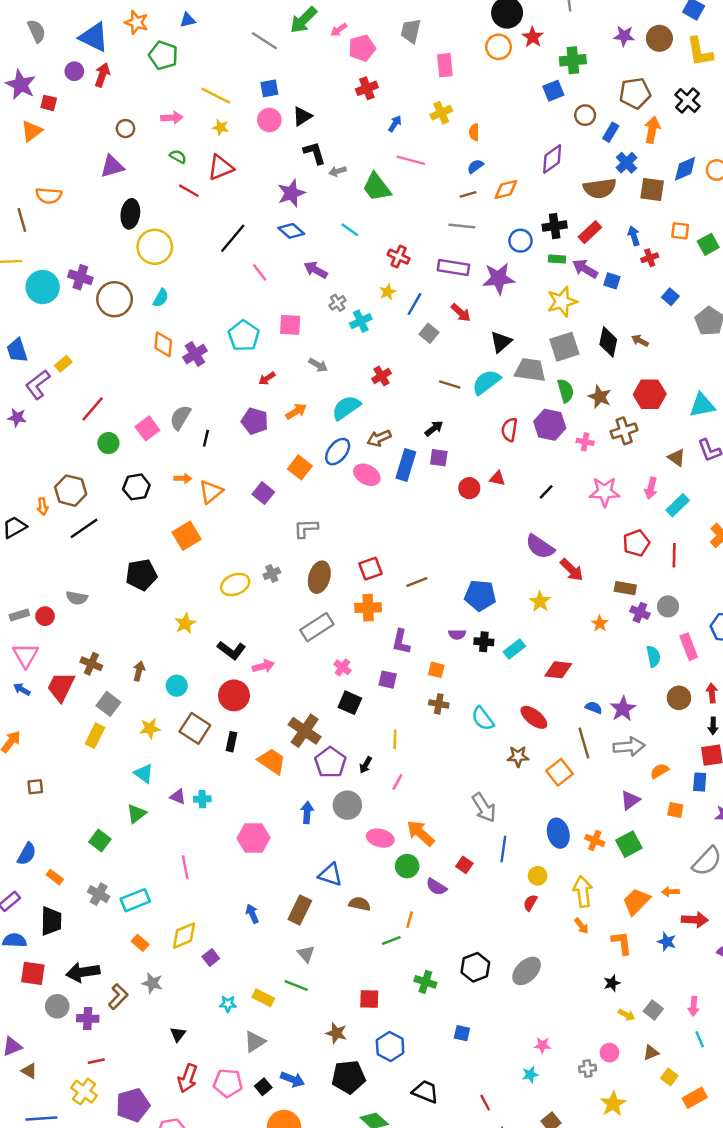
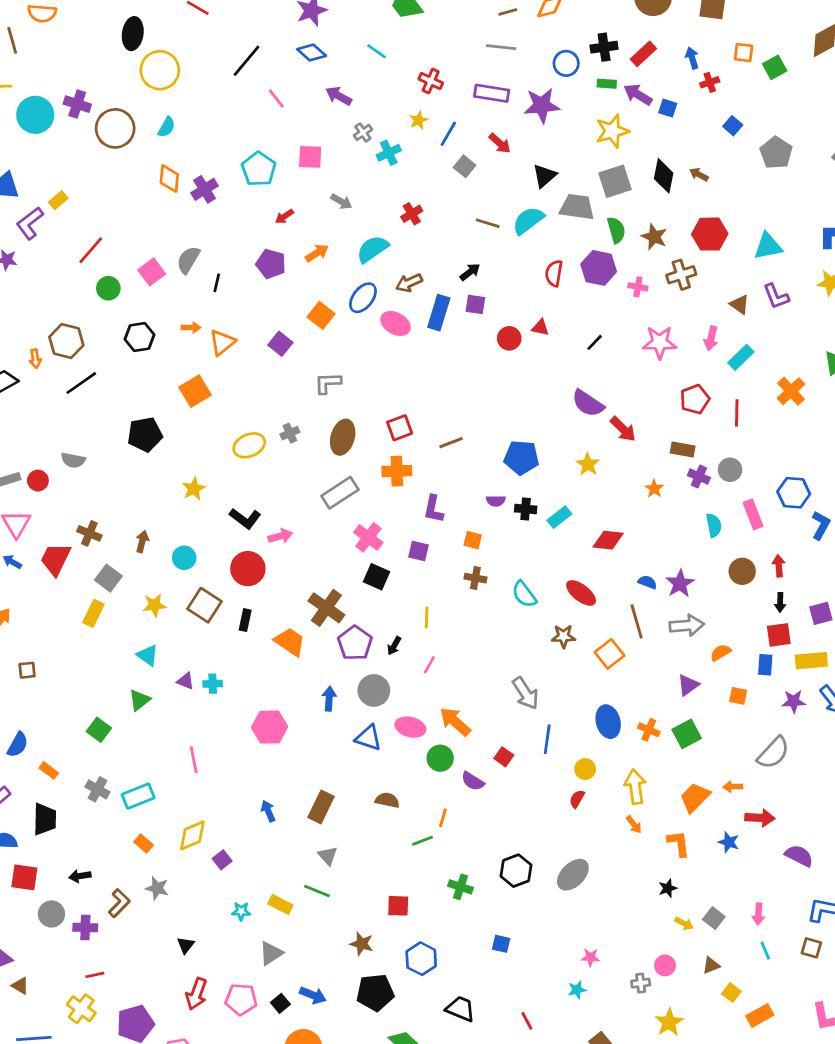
pink cross: (342, 667) -> (368, 537), size x1.5
blue triangle: (330, 875) -> (368, 738), moved
black arrow: (83, 972) -> (80, 876), size x0.6

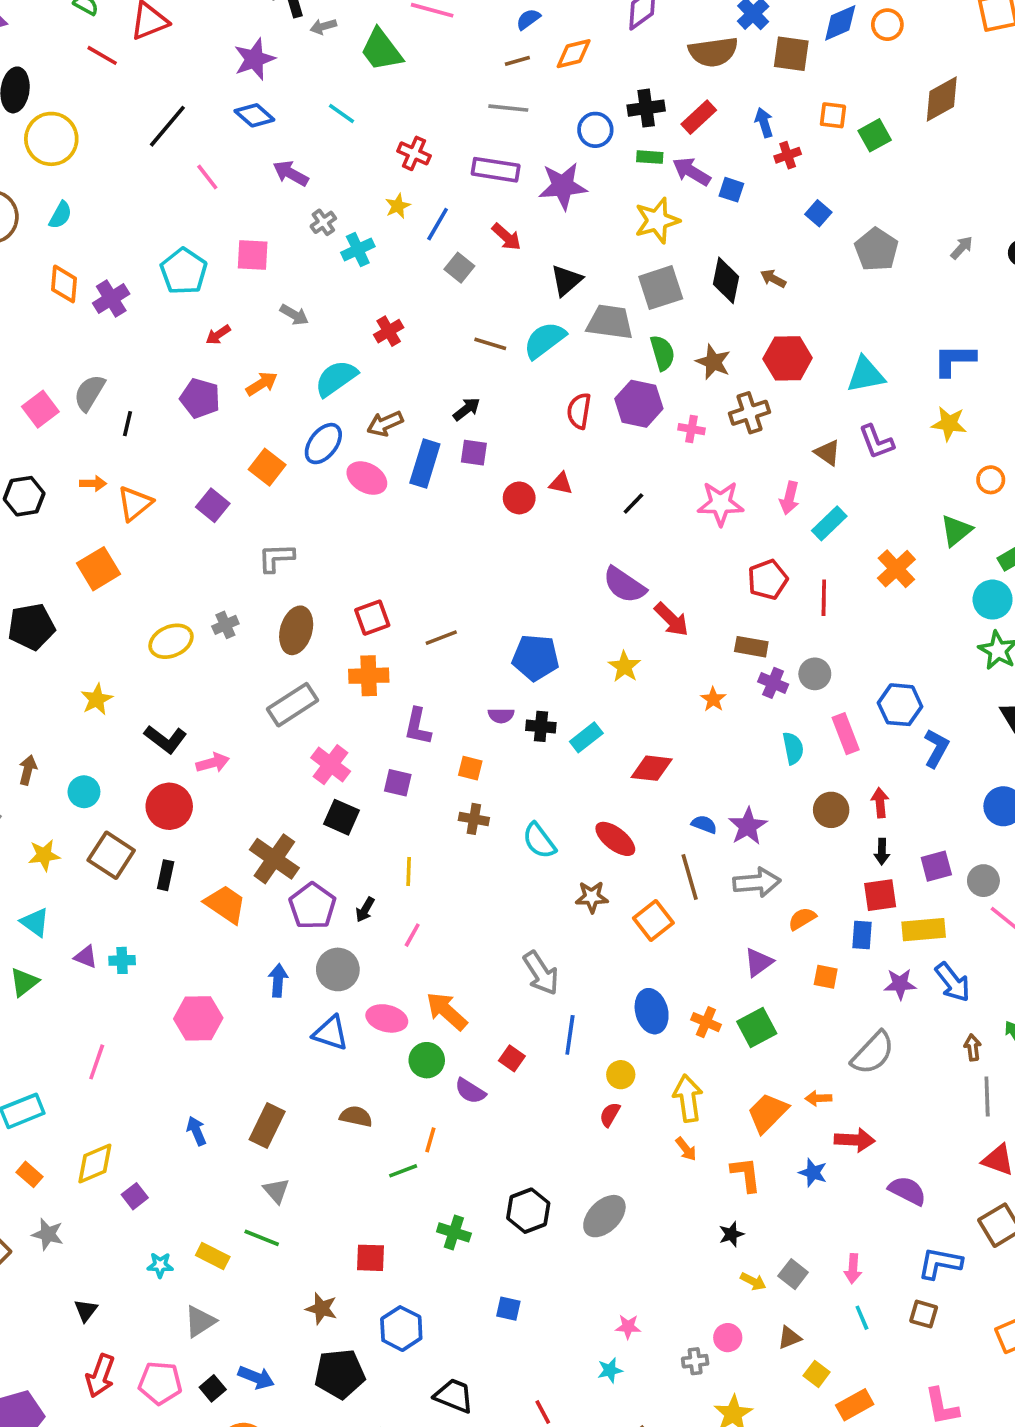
pink line: (194, 760) -> (97, 1062), turned 30

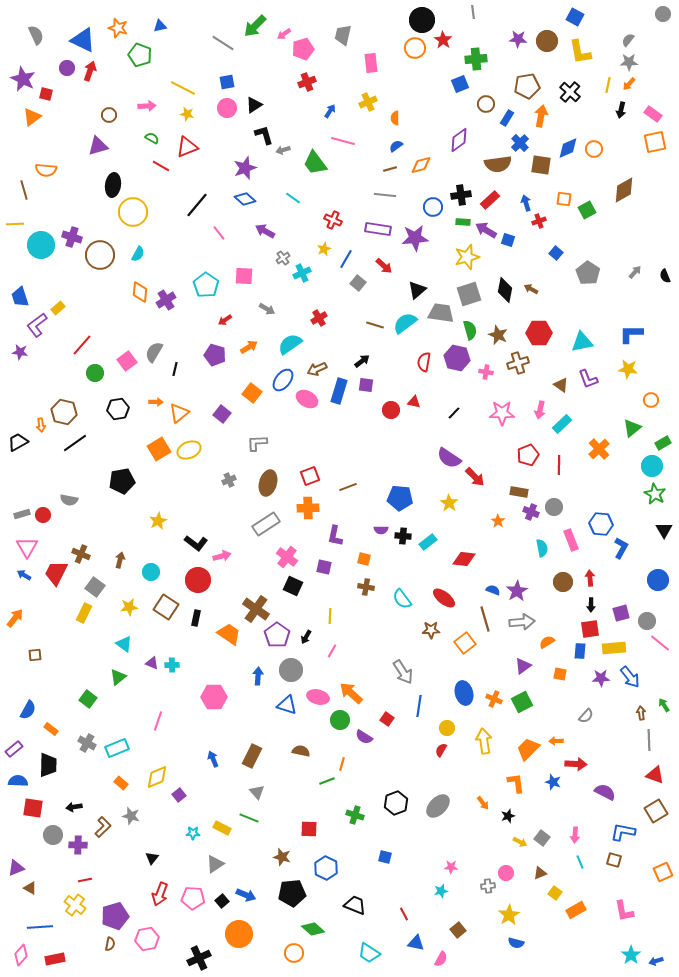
yellow ellipse: (171, 641) -> (189, 450), moved
gray semicircle: (873, 1053) -> (586, 716), size x0.6
orange arrow: (686, 1149) -> (483, 803), moved

